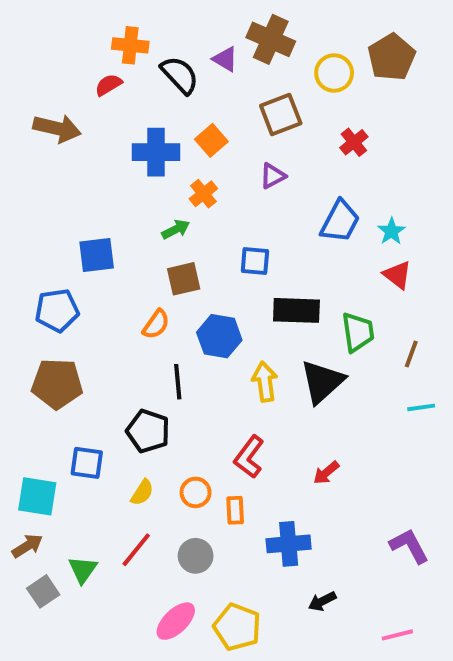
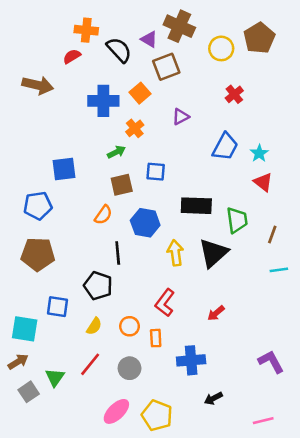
brown square: (281, 115) -> (166, 67), moved
blue square: (255, 261) -> (156, 172), moved

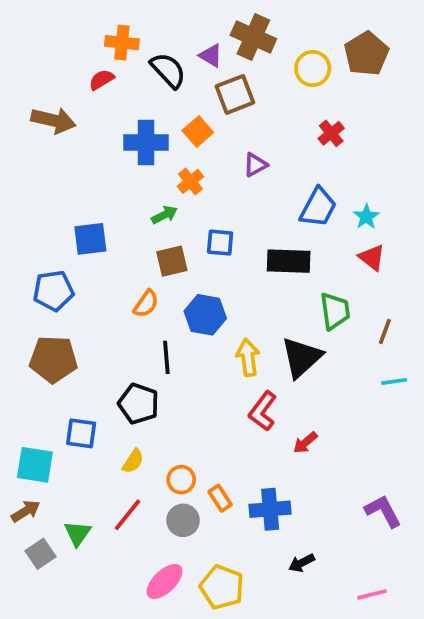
black rectangle: (196, 206) -> (289, 261), moved
red L-shape: (165, 303) -> (263, 411), moved
orange circle: (130, 326) -> (181, 480), moved
orange rectangle: (156, 338) -> (220, 498), moved, turned -30

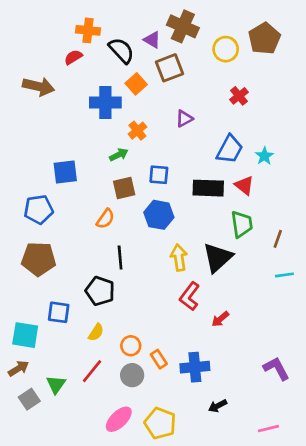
orange square: (198, 131) -> (136, 84), moved
red triangle: (372, 257) -> (244, 185), moved
blue hexagon: (205, 315) -> (159, 215), moved

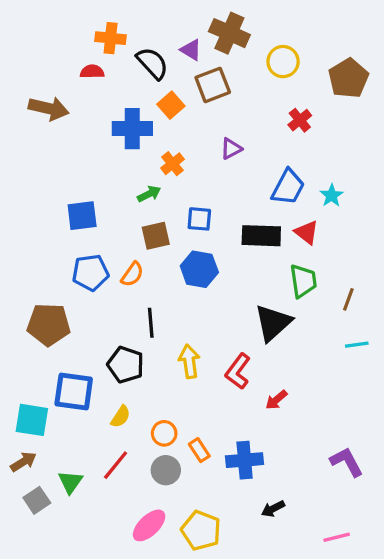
brown pentagon: (264, 38) -> (348, 78), moved
red semicircle: (73, 57) -> (92, 72), turned 30
blue pentagon: (39, 209) -> (90, 273), moved
yellow arrow: (179, 258) -> (189, 361), moved
blue square: (59, 312) -> (74, 391), size x1.4

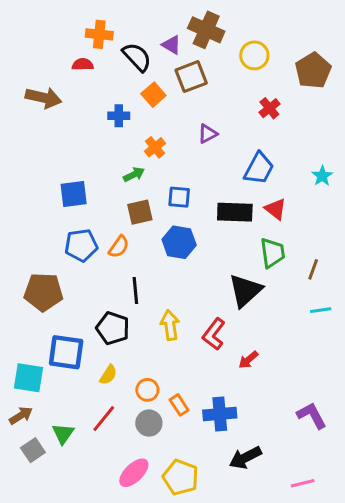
blue cross: (132, 129) -> (119, 116), size x0.6
cyan star: (332, 196) -> (322, 176), moved
black arrow: (273, 509) -> (245, 458), size x1.5

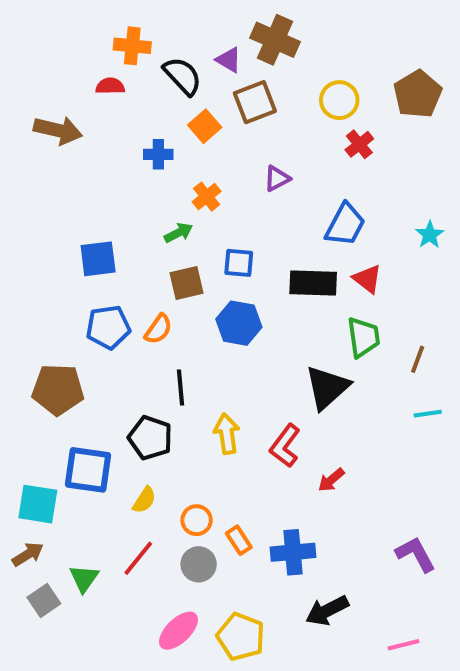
yellow circle: (254, 55) -> (339, 100), moved

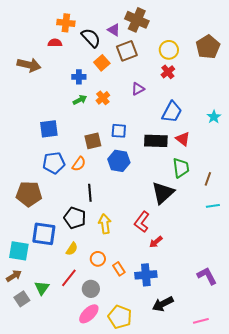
red cross: (359, 144) -> (168, 72), moved
green arrow: (178, 233) -> (80, 100), moved
yellow arrow: (227, 434) -> (105, 224), moved
red arrow: (331, 480) -> (156, 242), moved
gray circle: (199, 564) -> (91, 289), moved

